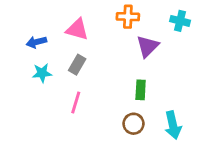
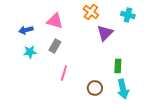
orange cross: (128, 17) -> (91, 12), turned 35
green rectangle: (141, 90) -> (118, 66), moved
pink line: (76, 103) -> (64, 73), moved

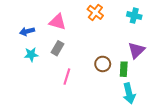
purple triangle: (105, 33) -> (136, 50), moved
brown circle: (95, 88) -> (103, 64), moved

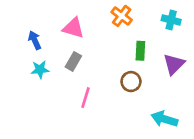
blue arrow: (27, 31) -> (35, 40), turned 80
green rectangle: (124, 69) -> (140, 51), moved
cyan arrow: (129, 93) -> (164, 119), turned 120

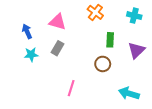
pink line: (85, 98) -> (71, 88), moved

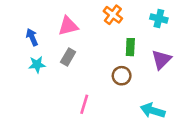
pink triangle: (57, 22) -> (68, 26), turned -30

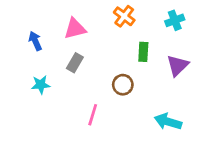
cyan cross: (159, 18) -> (175, 20), turned -35
cyan star: (37, 64) -> (41, 85), moved
brown circle: (122, 76) -> (123, 85), moved

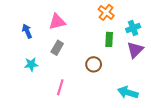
orange cross: (124, 16) -> (106, 12), moved
cyan cross: (175, 20) -> (133, 28), moved
pink line: (93, 115) -> (60, 87), moved

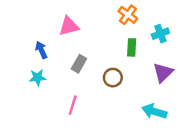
blue arrow: (27, 31) -> (41, 50), moved
gray rectangle: (57, 48) -> (79, 64), moved
purple triangle: (135, 50) -> (163, 73), moved

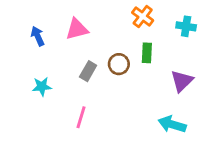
cyan cross: (160, 34) -> (186, 26), moved, turned 30
blue arrow: (41, 50) -> (38, 36), moved
brown circle: (113, 78) -> (119, 64), moved

